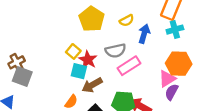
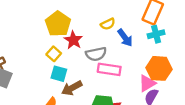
yellow pentagon: (92, 19) -> (58, 24), moved
blue arrow: (144, 34) -> (125, 38), turned 126
red star: (88, 60) -> (73, 40), moved
pink rectangle: (129, 66) -> (109, 69), turned 40

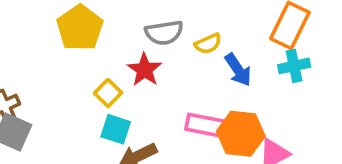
yellow pentagon: (58, 24) -> (80, 28), moved
gray semicircle: (96, 54) -> (164, 33), moved
orange hexagon: (159, 68) -> (241, 134), moved

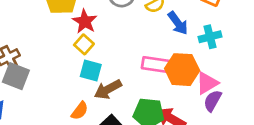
cyan cross: (294, 66) -> (210, 37), moved
red star: (145, 70) -> (85, 21), moved

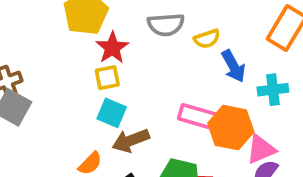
yellow square: (84, 44) -> (107, 78), turned 30

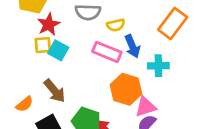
cyan square: (112, 113) -> (58, 50), moved
pink rectangle: (199, 117) -> (107, 52), moved
brown arrow: (131, 140) -> (55, 91), turned -115

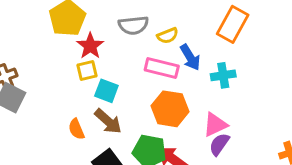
cyan square: (58, 50) -> (106, 91), moved
orange hexagon: (126, 89) -> (170, 109), moved
orange semicircle: (24, 104) -> (76, 129), moved, turned 114

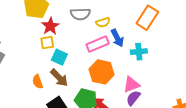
pink rectangle: (162, 68) -> (98, 44), turned -40

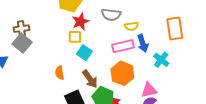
orange rectangle: (147, 18) -> (175, 29), turned -50
cyan cross: (139, 52) -> (161, 60), turned 35
brown arrow: (59, 78) -> (90, 79), moved

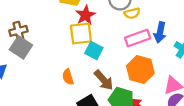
yellow semicircle: (131, 26) -> (132, 13), moved
yellow square: (75, 37) -> (81, 33), size x1.5
blue arrow: (143, 43) -> (160, 32), turned 36

